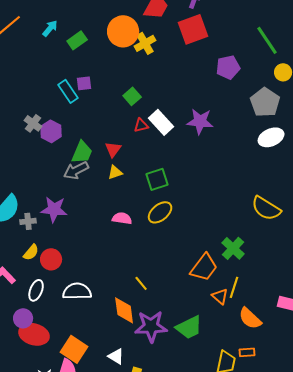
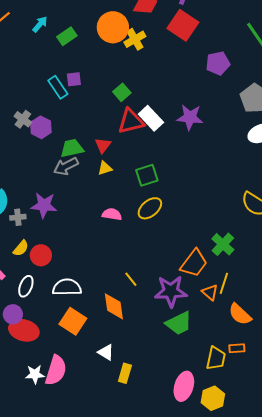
red square: (193, 29) -> (183, 25), turned -36
red triangle: (141, 125) -> (131, 121), size x1.8
green trapezoid: (82, 152) -> (72, 148), turned -125
purple star: (151, 326) -> (171, 291), moved
orange square: (74, 349) -> (73, 321), moved

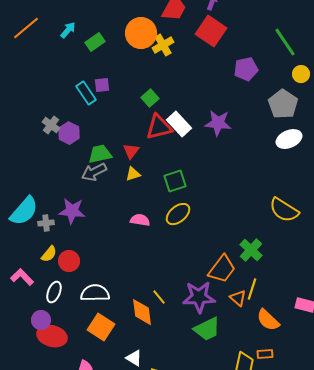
yellow line: (131, 279) -> (159, 297), moved

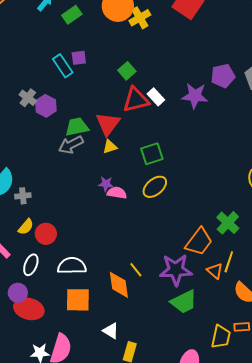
purple pentagon: (246, 69) -> (223, 76), moved
white rectangle: (179, 124) -> (156, 97), size x0.7
red triangle: (131, 151) -> (108, 124), size x1.5
purple star: (72, 211) -> (106, 184), moved, size x0.6
orange square: (101, 327) -> (78, 300), turned -32

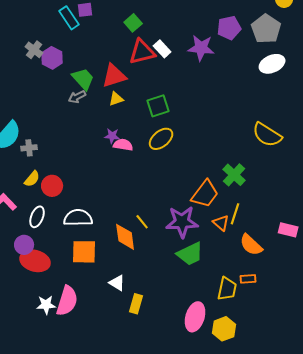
red triangle: (108, 124) -> (114, 76), turned 36
green trapezoid: (77, 127) -> (83, 79), turned 60
gray arrow: (71, 145) -> (77, 97), size x0.7

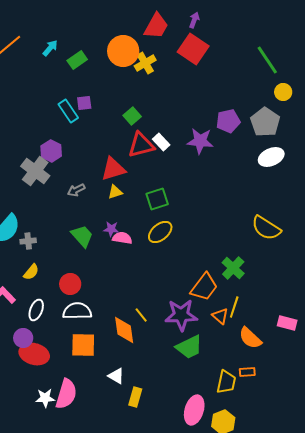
gray cross: (34, 50) -> (35, 171), moved, size x1.6
green trapezoid: (83, 79) -> (82, 236), moved
red circle: (52, 186) -> (70, 284), moved

